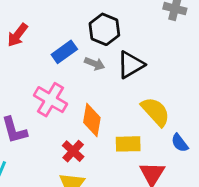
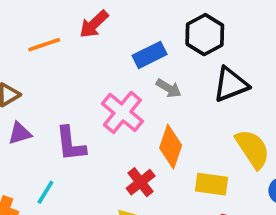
gray arrow: (95, 64) -> (169, 88), moved

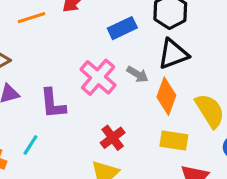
black triangle: (231, 84) -> (173, 54), moved
gray arrow: (169, 88) -> (138, 74), moved
orange diamond: (171, 147) -> (166, 96), moved

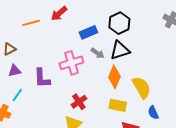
gray arrow: (138, 74) -> (97, 53), moved
pink cross: (98, 77) -> (71, 63), turned 30
cyan line: (30, 145) -> (17, 95), moved

